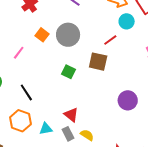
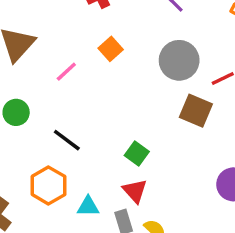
gray circle: (68, 35) -> (179, 60), moved
green square: (69, 72) -> (137, 154), moved
black line: (26, 92) -> (67, 140), turned -30

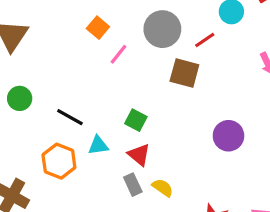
pink line: (66, 72) -> (118, 54), moved
cyan triangle: (88, 206) -> (98, 145), moved

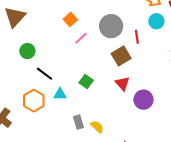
red line: (205, 40) -> (137, 37), turned -72
brown square: (184, 73) -> (121, 56), turned 36
green circle: (20, 98) -> (27, 51), moved
red triangle: (139, 155) -> (122, 84), moved

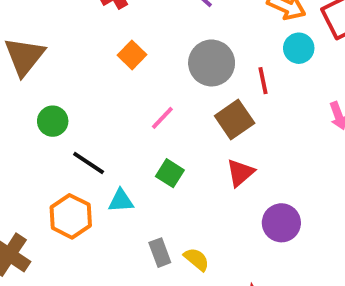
pink line: (81, 38) -> (162, 118), moved
red triangle: (122, 84) -> (240, 173), turned 35
purple circle: (143, 100) -> (281, 223), moved

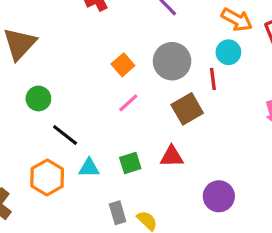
cyan circle: (299, 48) -> (228, 52), moved
orange square: (132, 55) -> (123, 65), moved
green square: (170, 173) -> (130, 163), moved, turned 35
red triangle: (240, 173) -> (172, 157), moved, turned 35

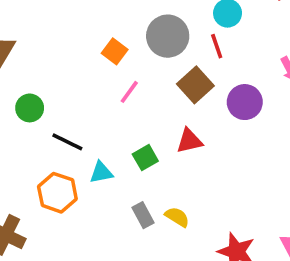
purple circle: (219, 196) -> (245, 102), moved

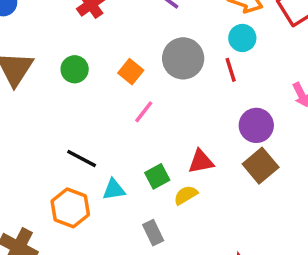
brown square: (195, 85) -> (261, 166), moved
green circle: (30, 108) -> (75, 69), moved
yellow semicircle: (177, 217) -> (186, 195), moved, turned -65

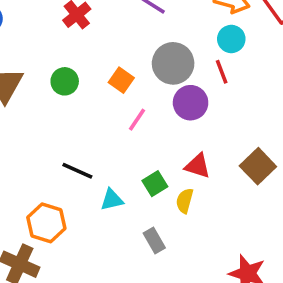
purple circle: (256, 125) -> (191, 103), moved
red triangle: (201, 162) -> (198, 166), turned 32
yellow semicircle: (186, 195) -> (185, 201), turned -40
orange hexagon: (70, 208) -> (46, 223), moved

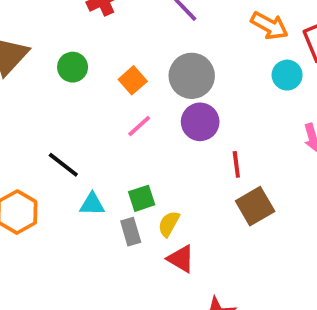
cyan circle: (231, 39) -> (287, 75), moved
red line: (222, 72) -> (236, 164), moved
red triangle: (198, 166) -> (181, 259), moved
gray rectangle: (154, 240) -> (131, 232), moved

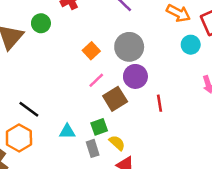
green circle: (73, 67) -> (41, 23), moved
black line: (63, 165) -> (29, 109), moved
brown square: (255, 206) -> (115, 99), moved
yellow semicircle: (169, 224) -> (117, 143), turned 105

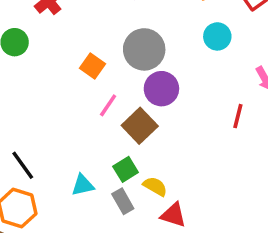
cyan circle: (191, 45) -> (217, 36), moved
red line: (160, 103) -> (238, 116), moved, turned 35
black line: (29, 109) -> (23, 165), turned 30

